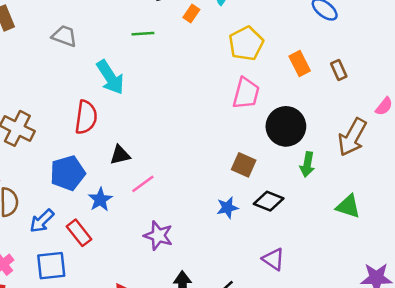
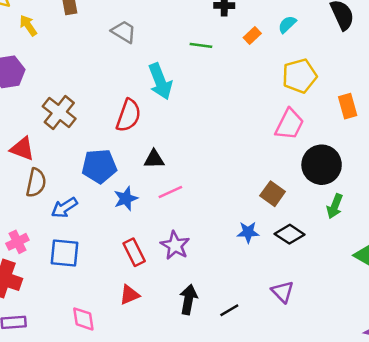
red rectangle: (79, 233) -> (134, 252), moved

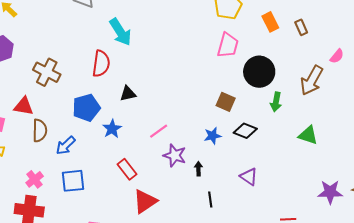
pink line: (170, 192) -> (159, 131), moved
purple star: (175, 245) -> (175, 155), moved
red triangle: (129, 295) -> (145, 201), moved, size x1.5
black arrow: (188, 299) -> (198, 169), moved, size x0.6
black line: (229, 310) -> (210, 199), turned -56

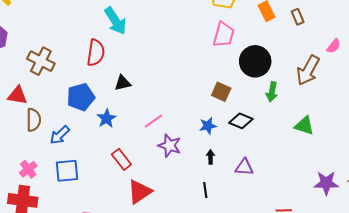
black arrow: (198, 169) -> (211, 157), moved
purple triangle: (249, 177) -> (244, 167), turned -30

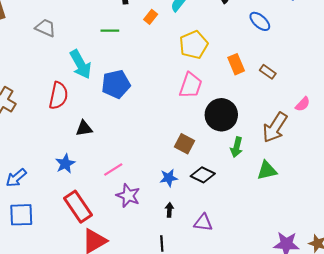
brown rectangle: (298, 17) -> (268, 72), turned -35
blue pentagon: (81, 97) -> (116, 84), moved
green triangle: (304, 126) -> (267, 170), moved, turned -35
red rectangle: (121, 159) -> (78, 207), size x1.4

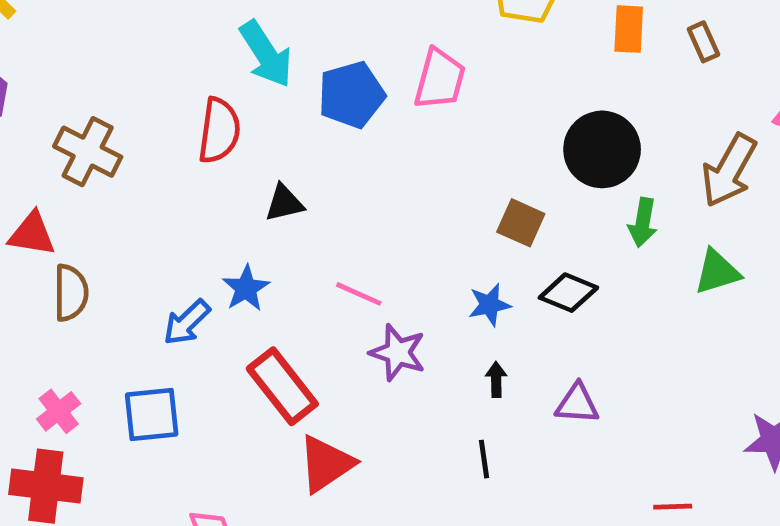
orange rectangle: (236, 64) -> (629, 29), turned 30
brown rectangle: (268, 72) -> (703, 42), turned 35
pink trapezoid: (191, 85) -> (440, 79), moved
pink line: (113, 169) -> (359, 294), turned 60
blue arrow: (16, 178) -> (187, 322), moved

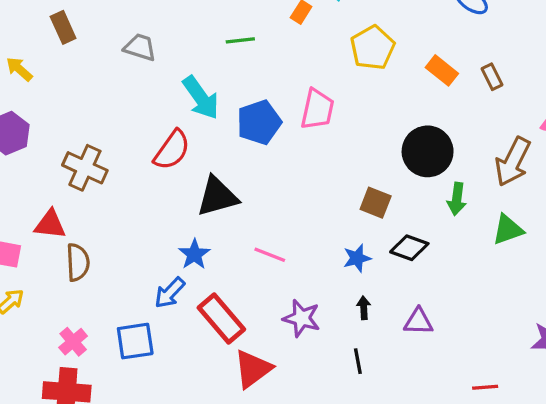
orange rectangle: (629, 29) -> (442, 70), turned -52
red semicircle: (219, 131) -> (172, 150), turned 30
black triangle: (284, 203) -> (217, 196), size x1.6
blue arrow: (187, 322) -> (170, 293), moved
purple star: (398, 353) -> (302, 318), moved

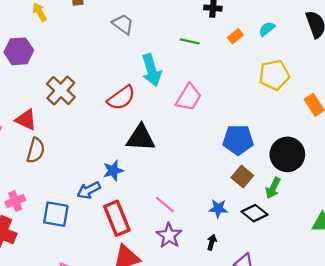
pink trapezoid: (317, 109) -> (189, 97), moved
blue pentagon: (259, 122) -> (238, 140), moved
green arrow: (457, 199) -> (273, 188), moved
pink line: (270, 255) -> (165, 205), moved

